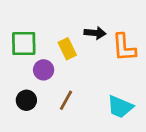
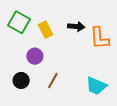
green square: (24, 43) -> (19, 22), moved, turned 30
yellow rectangle: (67, 49) -> (45, 30), moved

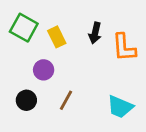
black arrow: (76, 26) -> (95, 33), turned 98

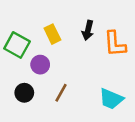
green square: (24, 28) -> (17, 45), moved

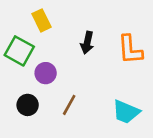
black arrow: (88, 30) -> (87, 43), moved
yellow rectangle: (52, 34) -> (41, 20), moved

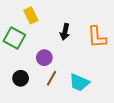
purple circle: (46, 73) -> (44, 58), moved
cyan trapezoid: (126, 112) -> (79, 82), moved

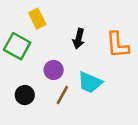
cyan trapezoid: (79, 82) -> (90, 82), moved

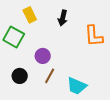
black arrow: (79, 39) -> (63, 18), moved
cyan trapezoid: (90, 82) -> (77, 86), moved

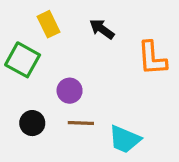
black arrow: (63, 18) -> (102, 29), turned 112
brown line: (50, 76) -> (81, 123), turned 63

